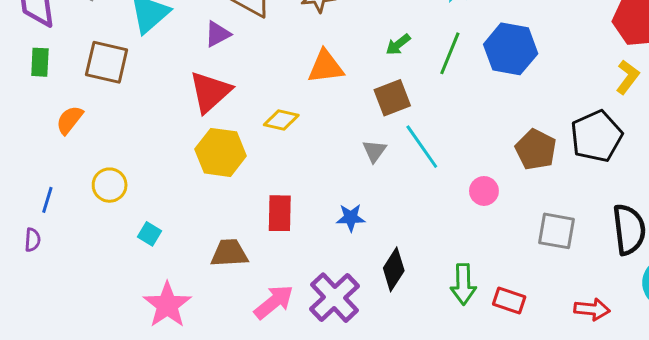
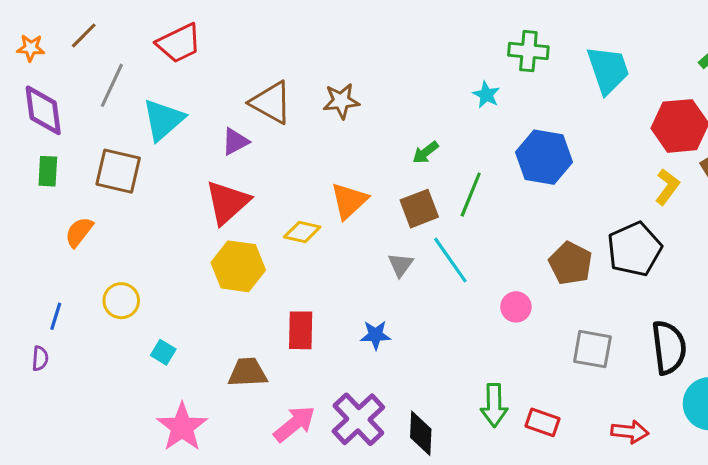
green line: (450, 53) -> (471, 195), moved
orange triangle: (326, 67) -> (349, 201), moved, turned -36
black diamond: (394, 269) -> (421, 433), moved, turned -30

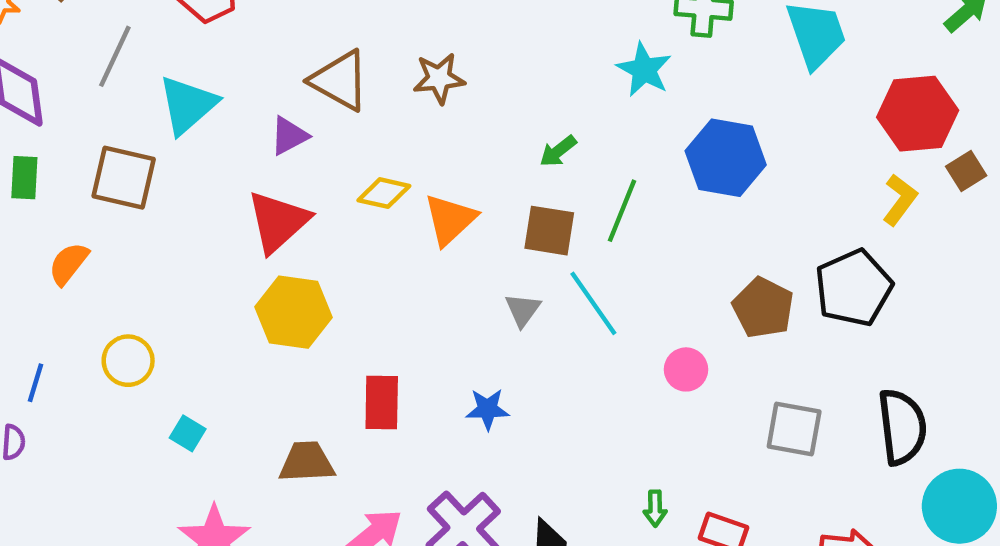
cyan star: (486, 95) -> (644, 70), size x1.4
brown square: (419, 209) -> (549, 231), turned 30
yellow diamond: (302, 232) -> (384, 193), moved
green arrow: (494, 405) -> (655, 508), size x0.6

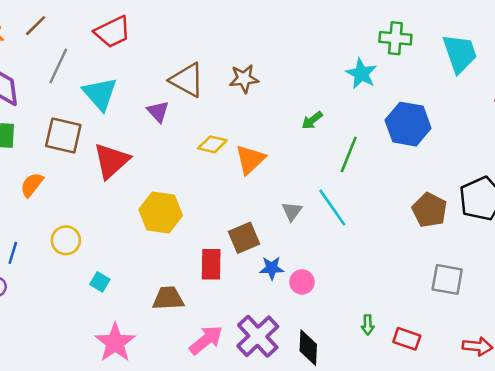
cyan triangle: (188, 105) -> (100, 94), turned -30
purple triangle: (289, 136) -> (158, 111), turned -45
red triangle: (278, 222) -> (111, 161), moved
brown square: (549, 231) -> (244, 238), moved, turned -32
pink circle: (686, 369) -> (302, 282), moved

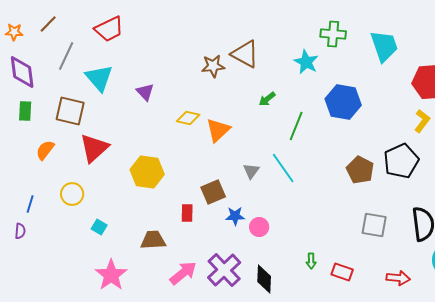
brown triangle: (187, 80) -> (245, 54), moved
red triangle: (111, 161) -> (94, 148), moved
red rectangle: (211, 264) -> (187, 213), size x0.7

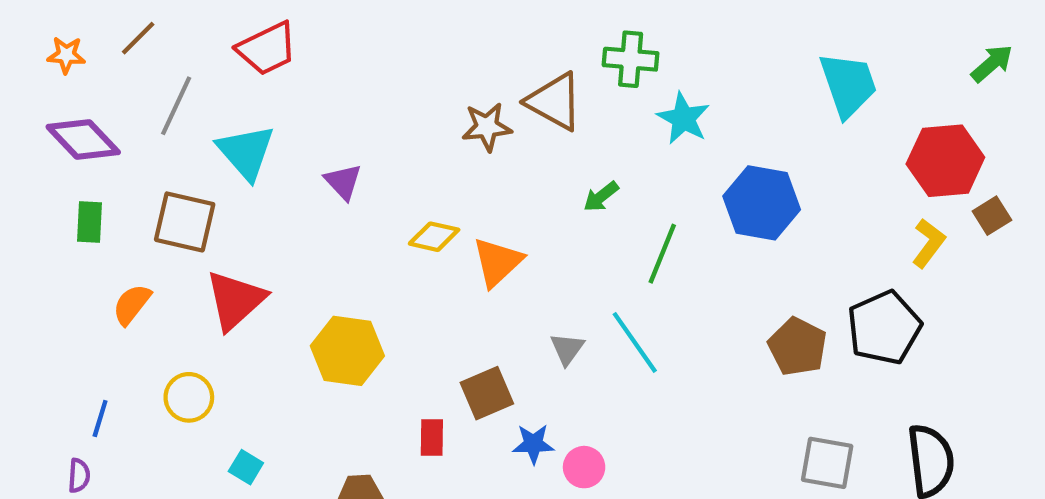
green cross: (333, 34) -> (631, 59), moved
purple diamond: (22, 72) -> (83, 140), turned -36

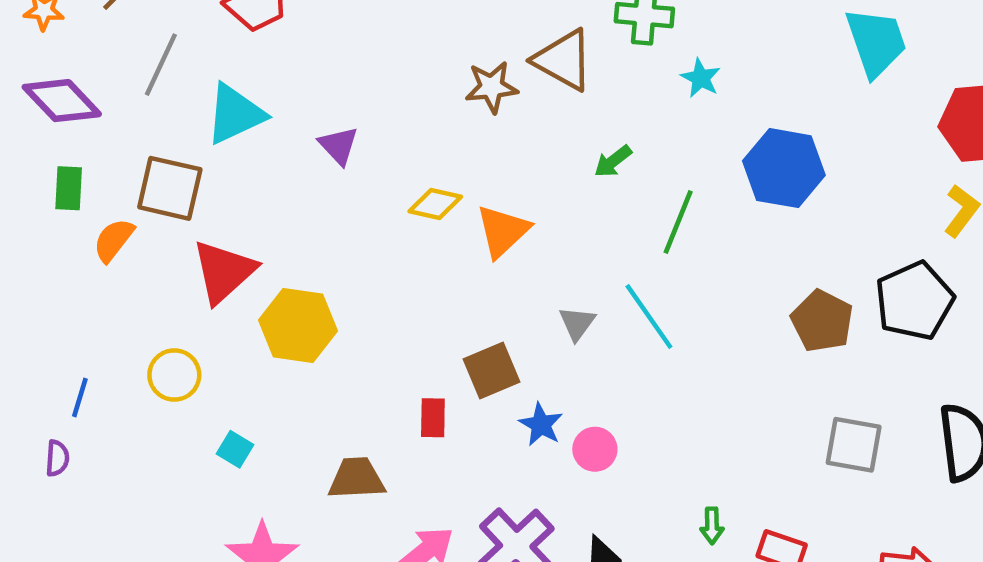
cyan star: (683, 118) -> (701, 78), size x0.7
cyan triangle: (246, 152) -> (235, 114), turned 46
orange semicircle: (132, 304) -> (114, 240), moved
yellow hexagon: (347, 351) -> (298, 326), moved
blue star: (533, 444) -> (541, 424), turned 30

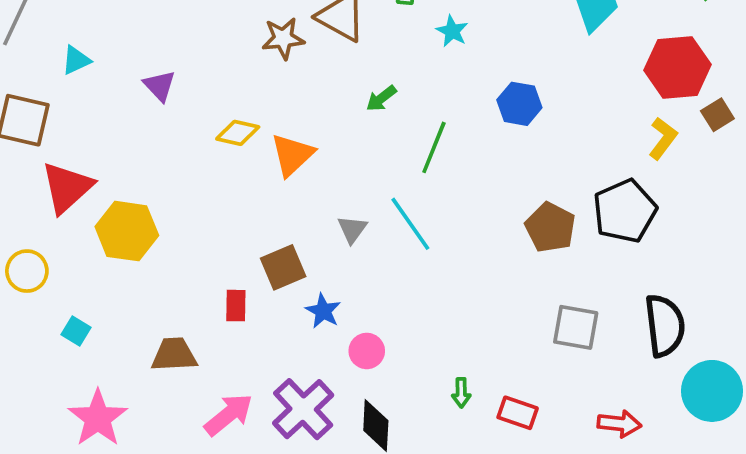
cyan triangle: (235, 114) -> (76, 60), size x0.6
blue hexagon: (784, 168) -> (519, 104), size x0.7
pink circle: (595, 449) -> (367, 351), moved

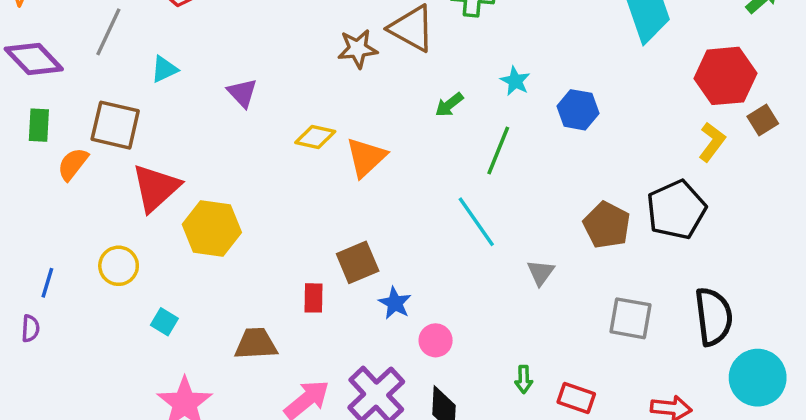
cyan star: (452, 31) -> (515, 81), moved
gray triangle: (352, 229) -> (541, 273), moved

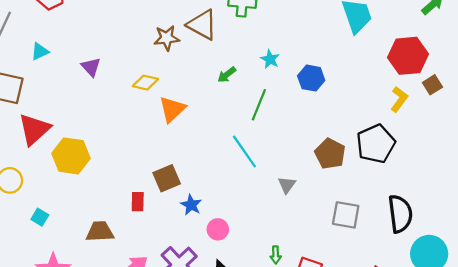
yellow diamond: (315, 137) -> (145, 83), moved

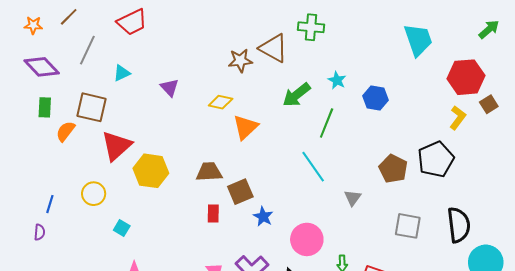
green arrow: (227, 75) -> (296, 95), size x1.6
pink circle: (218, 229) -> (307, 239), moved, size x1.6
brown trapezoid: (100, 232) -> (209, 172), moved

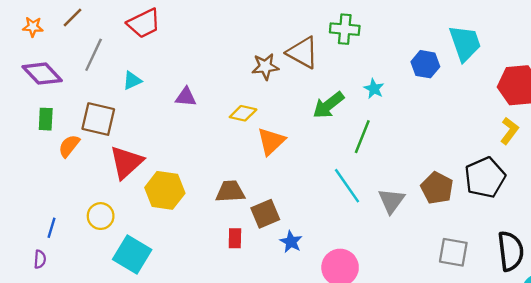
purple triangle: (170, 88) -> (186, 97), turned -42
blue hexagon: (375, 98) -> (425, 64), moved
gray triangle: (353, 198) -> (391, 201), moved, size x1.4
cyan square: (122, 228) -> (132, 255), size x2.0

